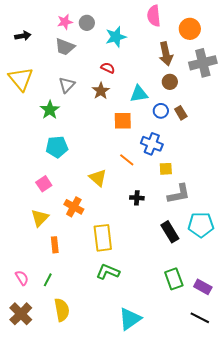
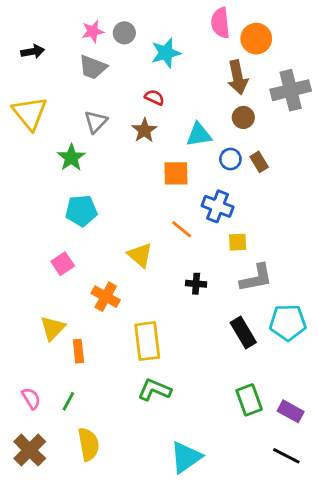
orange circle: (190, 29) -> (256, 39), moved
yellow triangle: (40, 218) -> (53, 328), moved

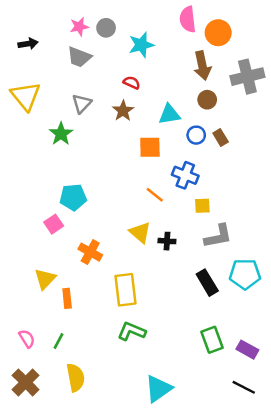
cyan pentagon: (81, 211) -> (73, 197), moved
yellow triangle: (140, 255) -> (140, 233), moved

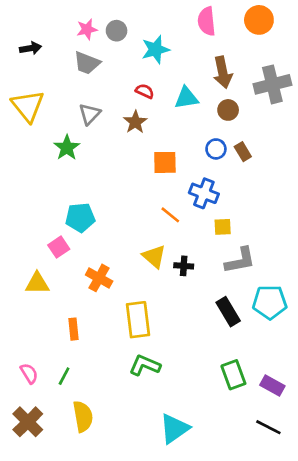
orange circle: (218, 33) -> (259, 20), moved
cyan triangle: (169, 114) -> (186, 98), moved
yellow triangle: (45, 279) -> (37, 283), moved, turned 45

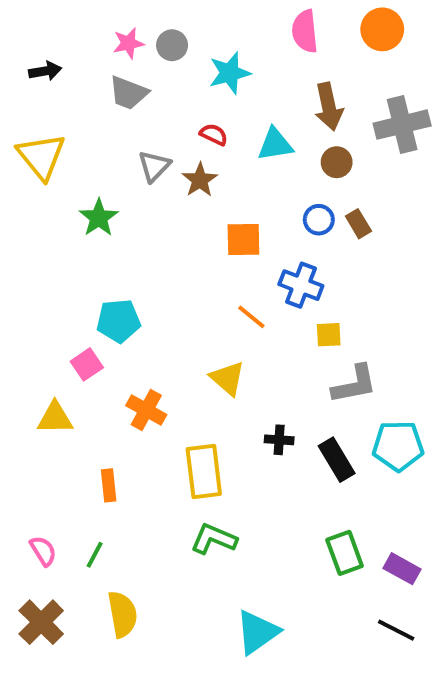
gray triangle: (90, 114) -> (154, 166), moved
black cross: (184, 266) -> (279, 440), moved

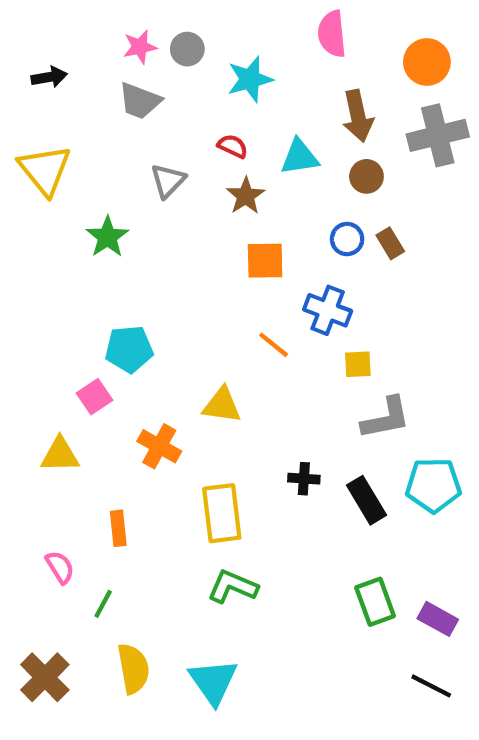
orange circle: (382, 29) -> (427, 62), moved
brown star: (200, 180) -> (246, 196), moved
yellow triangle: (228, 378) -> (222, 405), moved, turned -33
pink semicircle: (43, 551) -> (60, 567), moved
cyan triangle: (257, 632) -> (213, 682), moved, turned -30

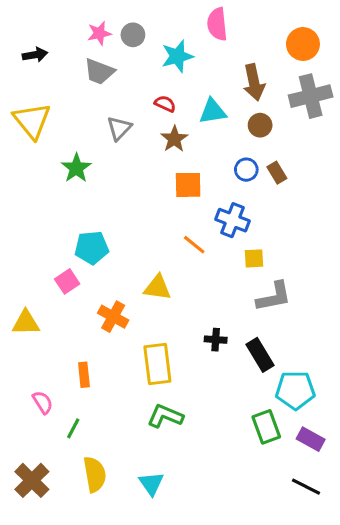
pink semicircle: (332, 34) -> (217, 24), moved
yellow triangle: (60, 455) -> (26, 323), moved
cyan pentagon: (433, 485) -> (295, 390), moved
cyan triangle: (213, 682) -> (151, 484), size x0.7

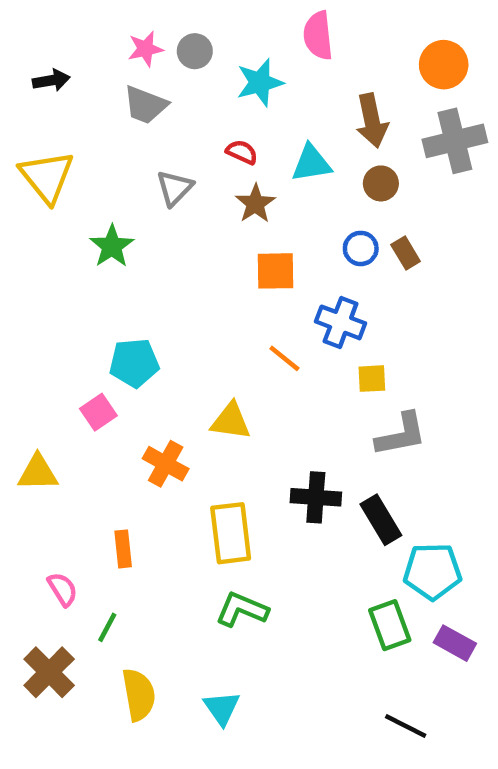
black cross: (216, 340) -> (316, 497), size x1.5
brown cross: (32, 480) -> (49, 672), moved
black line: (306, 487) -> (406, 726), moved

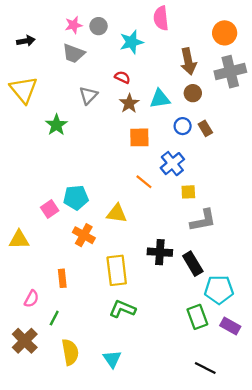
cyan triangle: (311, 163) -> (160, 99), moved
blue cross: (341, 322) -> (172, 164), turned 30
cyan pentagon: (134, 363) -> (76, 198), moved
pink semicircle: (63, 589) -> (32, 299), turned 60

